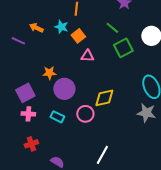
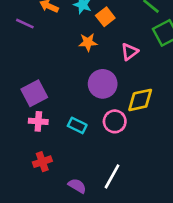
pink triangle: (87, 56) -> (129, 52), moved, turned -40
orange star: (49, 73) -> (88, 42), moved
purple circle: (64, 89) -> (103, 84), moved
white line: (102, 155) -> (112, 176), moved

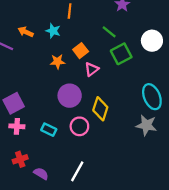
orange square: (105, 17) -> (81, 51), moved
yellow diamond: (140, 100) -> (100, 109), turned -60
purple semicircle: (77, 186) -> (41, 174), moved

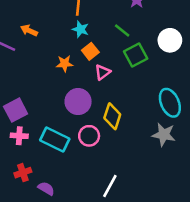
cyan star: (53, 31) -> (80, 29), moved
cyan rectangle: (49, 130) -> (55, 139), size x1.6
white line: (77, 171) -> (110, 186), moved

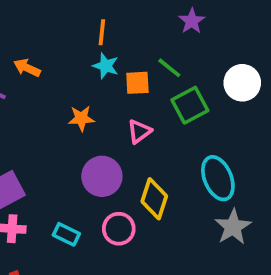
orange square: (90, 51) -> (137, 83), moved, turned 35
cyan ellipse: (170, 103) -> (218, 178), moved
gray star: (164, 135) -> (233, 227), turned 30
cyan rectangle: (55, 139) -> (66, 234), size x0.6

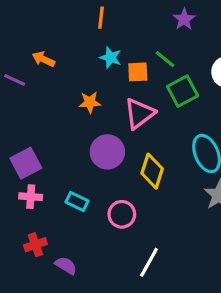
orange line: (102, 32) -> (101, 18), moved
pink triangle: (139, 131) -> (139, 114), size x1.5
pink circle: (119, 229) -> (122, 214), moved

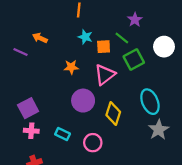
purple star: (184, 19) -> (135, 20), moved

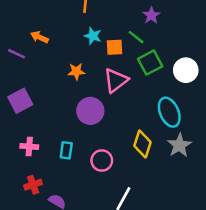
white circle: (164, 47) -> (186, 70), moved
purple square: (28, 108) -> (20, 101), moved
yellow diamond: (113, 113) -> (142, 144), moved
cyan rectangle: (63, 134) -> (66, 150), turned 72

